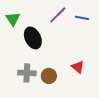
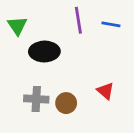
purple line: (58, 15) -> (78, 20), turned -54
black ellipse: (33, 38) -> (44, 52), turned -65

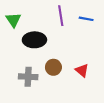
brown circle: (66, 103) -> (53, 67), moved

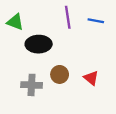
green triangle: (13, 20) -> (15, 22), turned -35

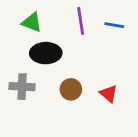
green triangle: (15, 22) -> (32, 22), moved
gray cross: (32, 85) -> (22, 87), moved

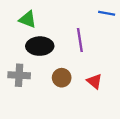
purple line: (81, 21) -> (80, 40), moved
blue line: (114, 25) -> (107, 13), moved

